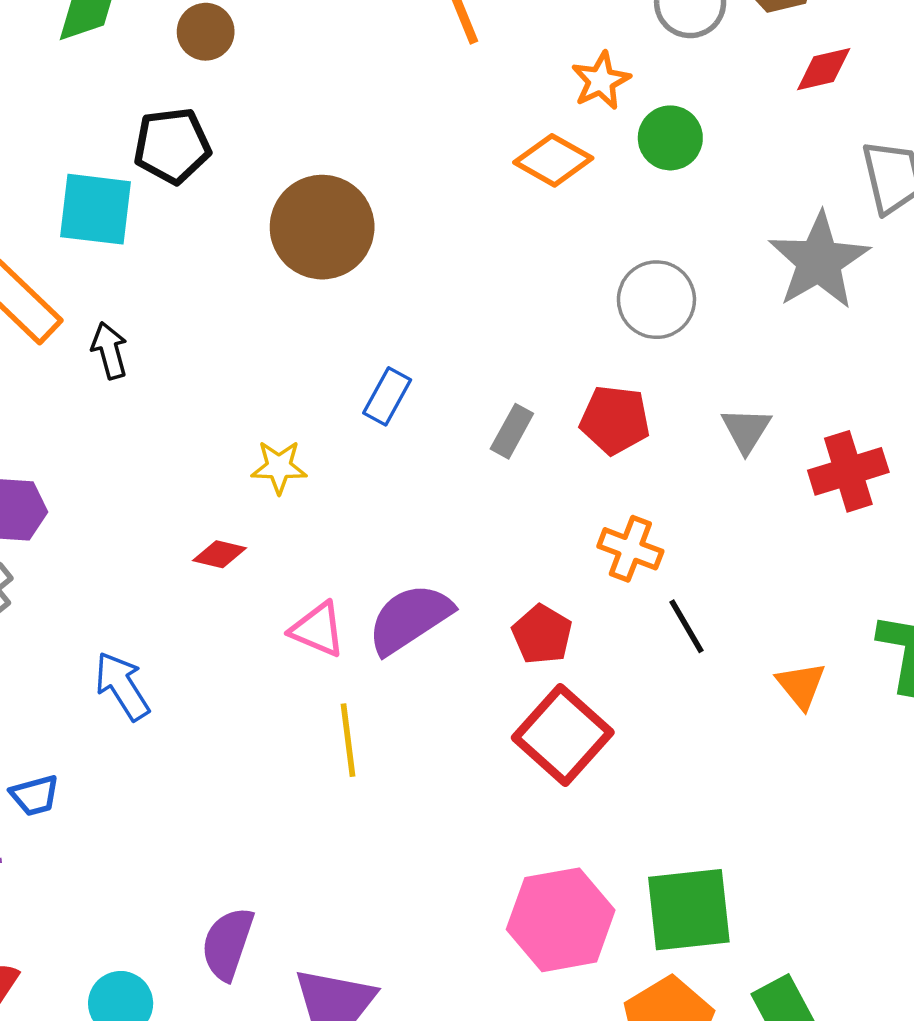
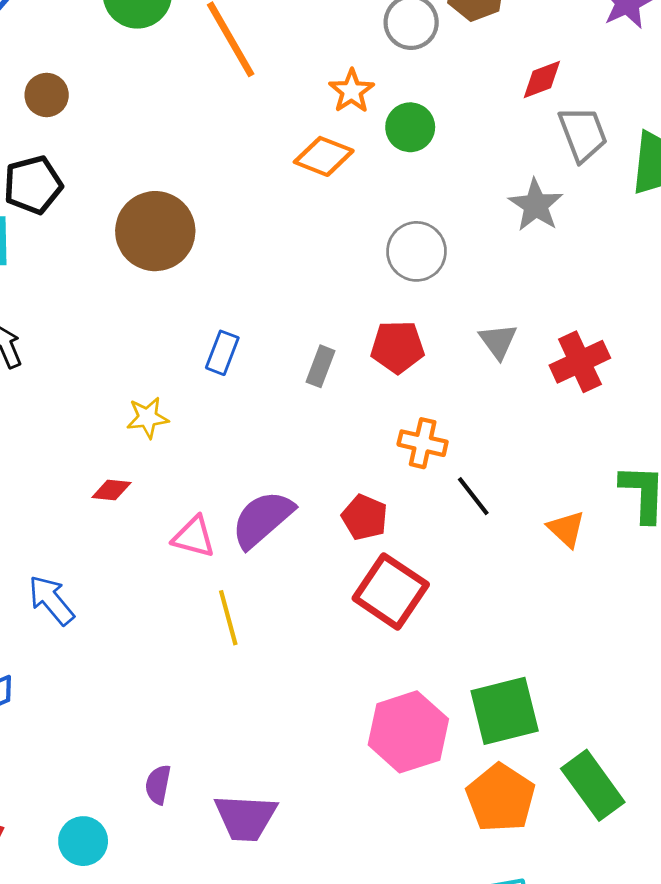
red diamond: (824, 69) -> (542, 79), moved
gray star: (819, 261) -> (536, 205), size x0.7
purple semicircle: (228, 944) -> (158, 785), size x0.7

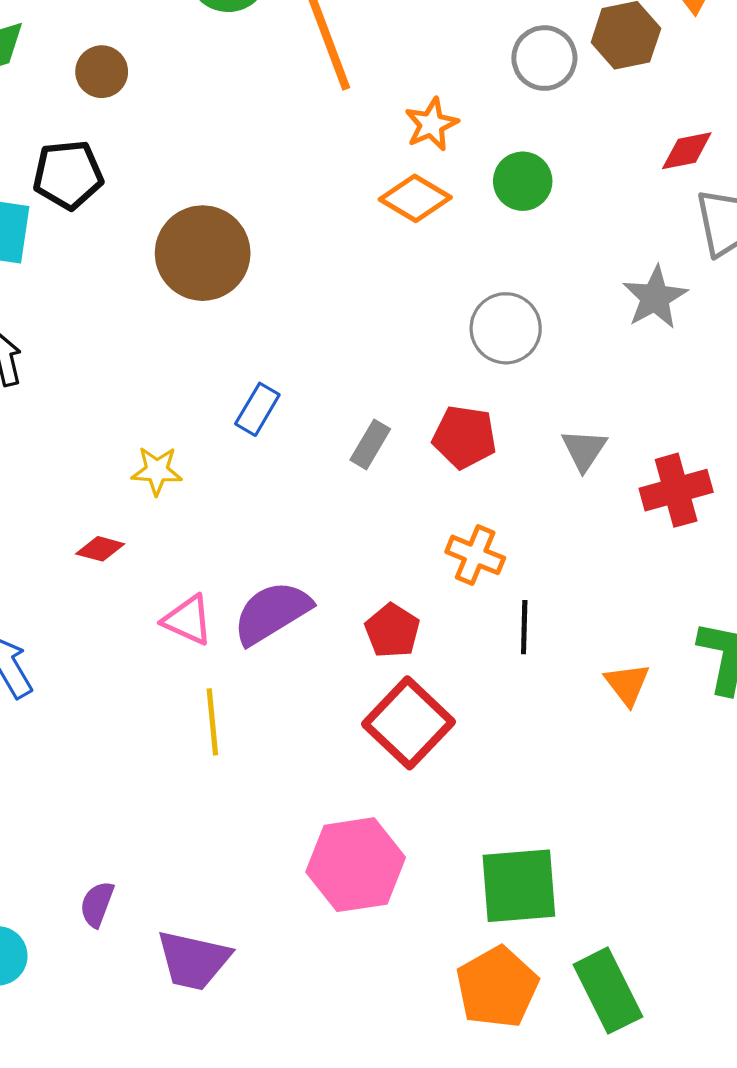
orange star: (352, 91) -> (431, 124), moved
black line: (473, 496) -> (524, 627), turned 30
pink hexagon: (408, 732) -> (356, 865), moved

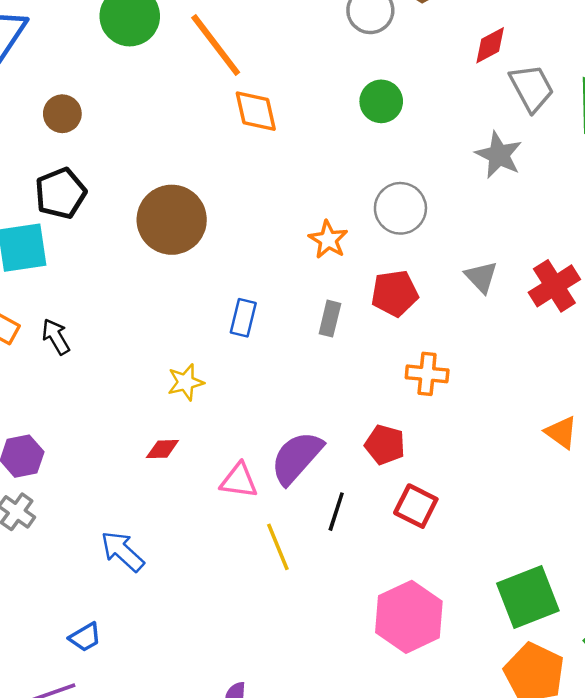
orange star: (431, 124) -> (328, 240), moved
orange diamond: (415, 198) -> (256, 111), moved, turned 63
black line: (524, 627) -> (336, 512), moved, turned 33
red square: (408, 723) -> (416, 506), size x0.7

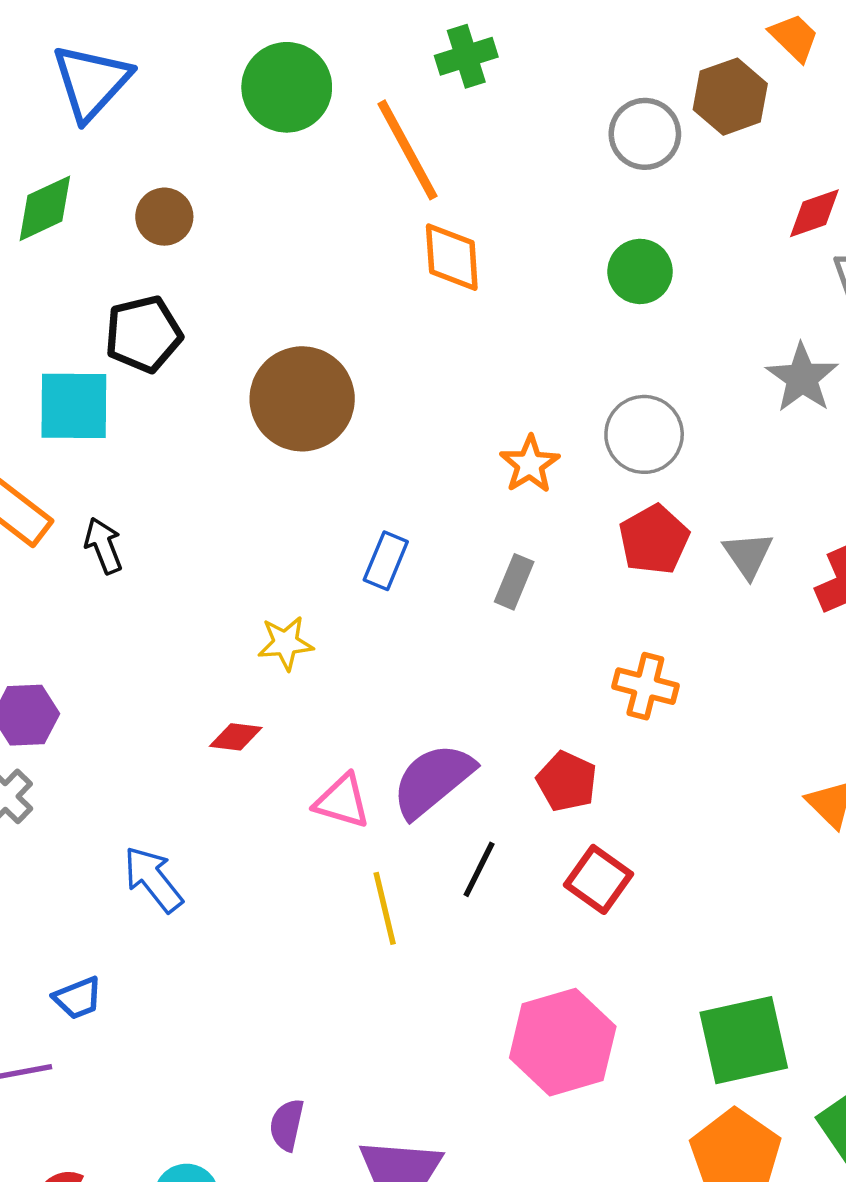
red pentagon: (395, 293) -> (654, 540), moved, turned -30

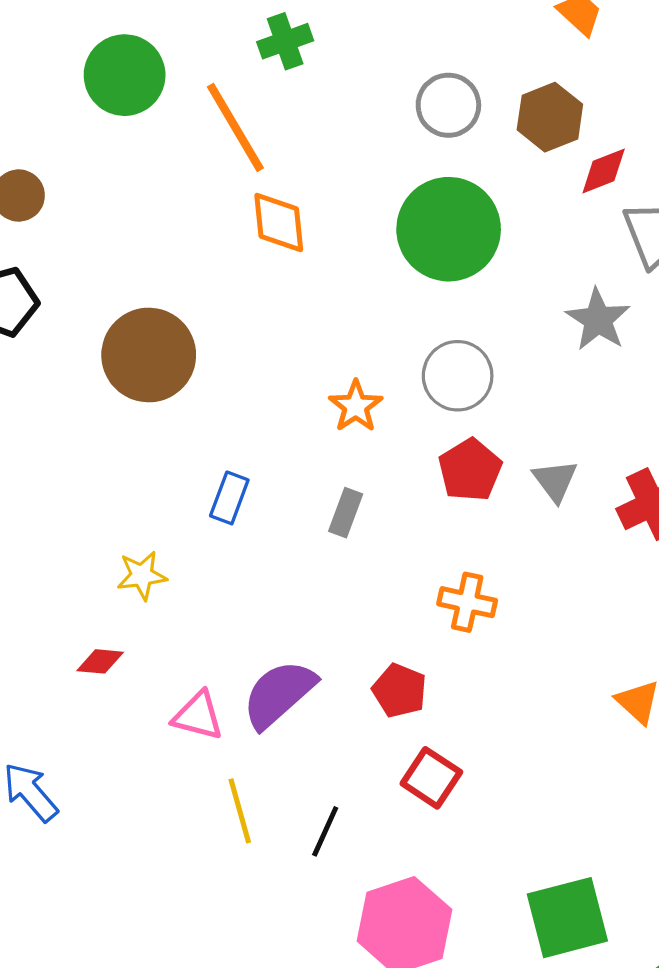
brown hexagon: (730, 97) -> (550, 117), moved
green circle: (640, 271) -> (449, 229), size x1.8
black line: (479, 869) -> (325, 831), moved

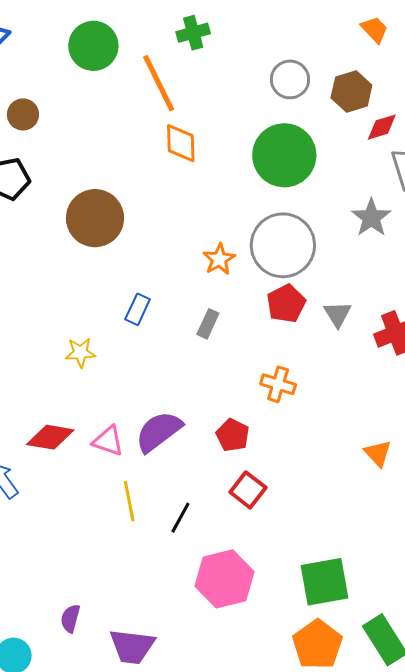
gray circle: (458, 376) -> (283, 245), size x1.5
red diamond: (100, 661) -> (50, 437), moved, size x1.6

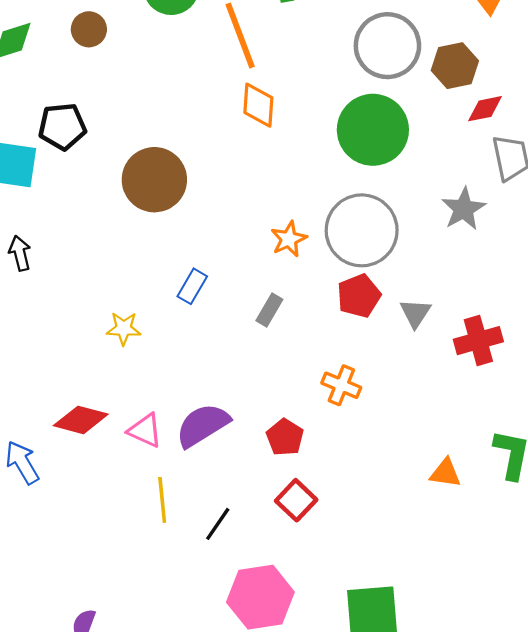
gray circle: (290, 79) -> (387, 46), size x1.5
brown circle: (23, 114) -> (89, 29), moved
orange triangle: (378, 453) -> (445, 473), turned -44

